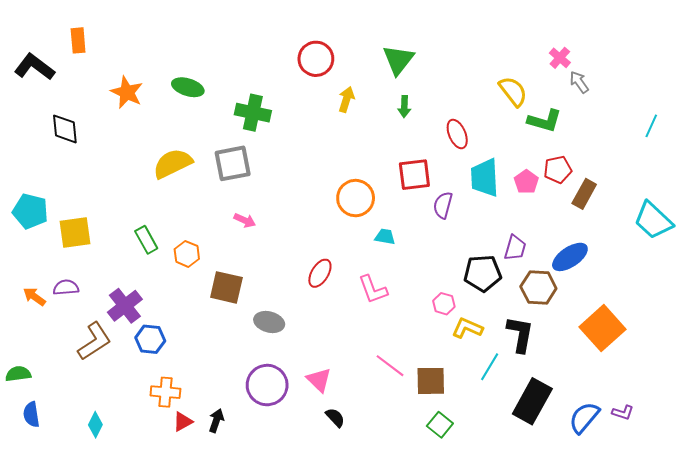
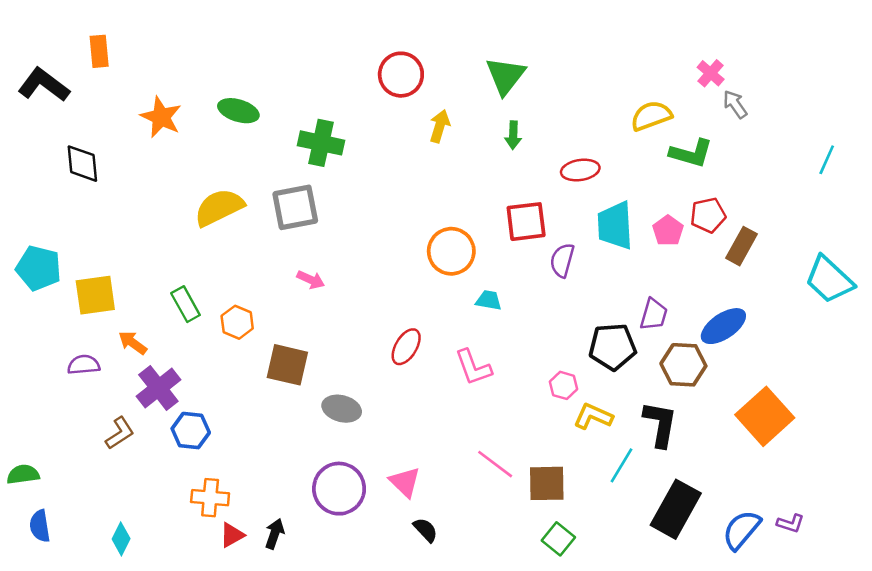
yellow semicircle: (513, 91) -> (651, 116), turned -72
red ellipse: (457, 134) -> (580, 170), turned -76
orange arrow: (34, 297) -> (133, 343), moved
brown L-shape: (94, 341) -> (120, 433), size x0.7

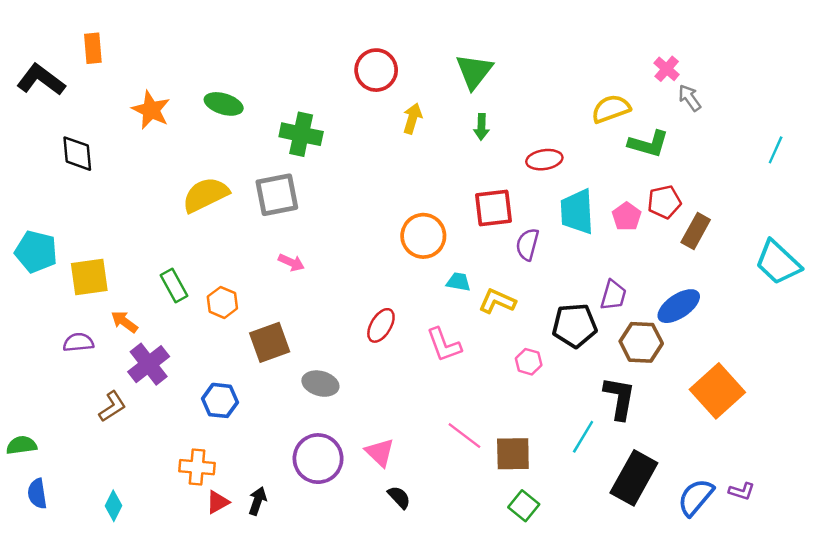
brown square: (287, 365) -> (270, 342), turned -33
yellow L-shape: (593, 416) -> (497, 301), moved
blue hexagon: (191, 431) -> (220, 400), moved

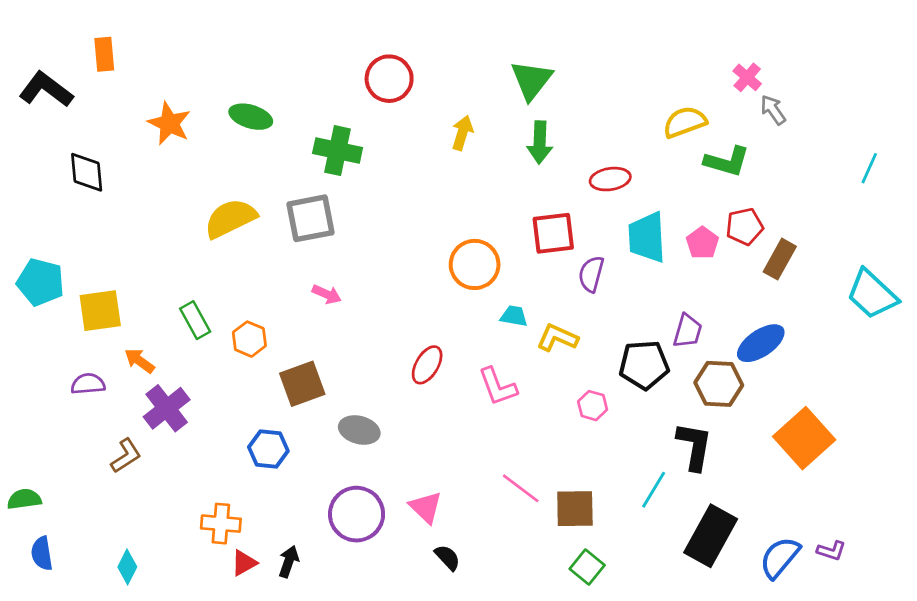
red circle: (376, 70) -> (389, 79), moved
green arrow: (481, 127) -> (540, 142), size x1.4
blue hexagon: (220, 400) -> (268, 449), moved

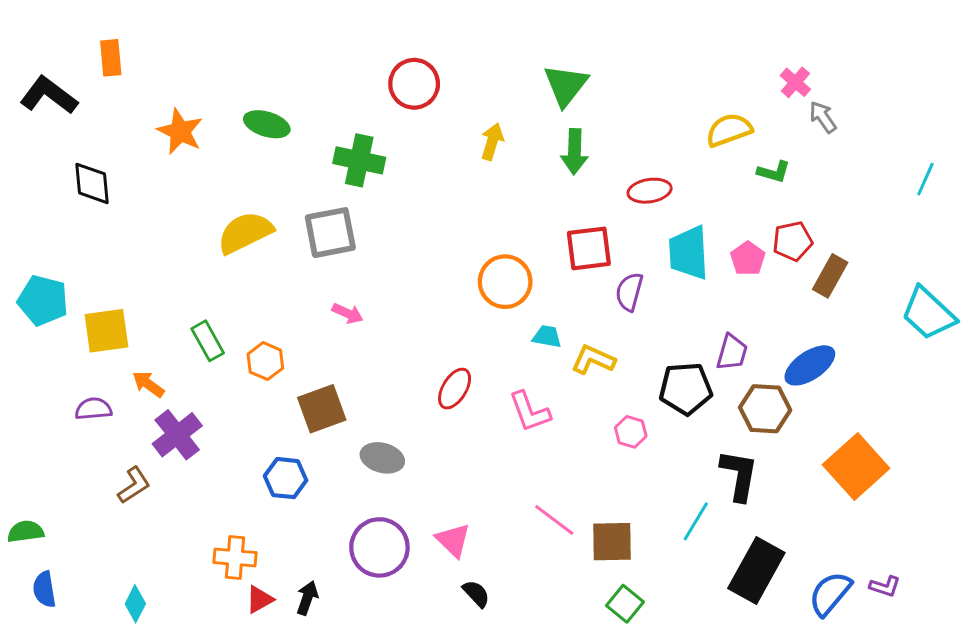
green L-shape: (727, 161) -> (774, 172), size x0.7

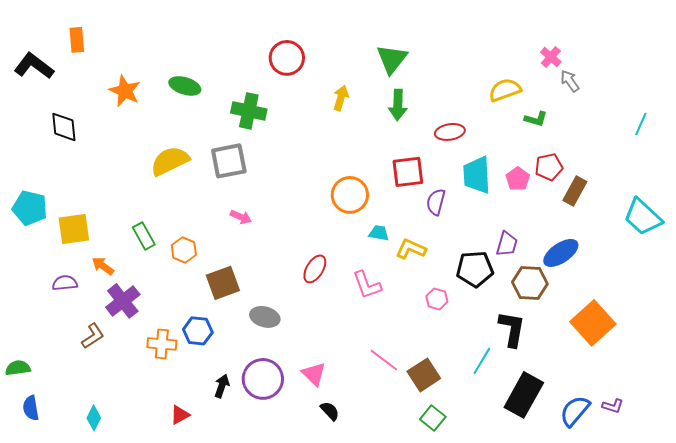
brown square: (612, 542) -> (424, 375), turned -32
orange cross: (235, 558) -> (162, 344), moved
black arrow: (307, 598) -> (222, 386), moved

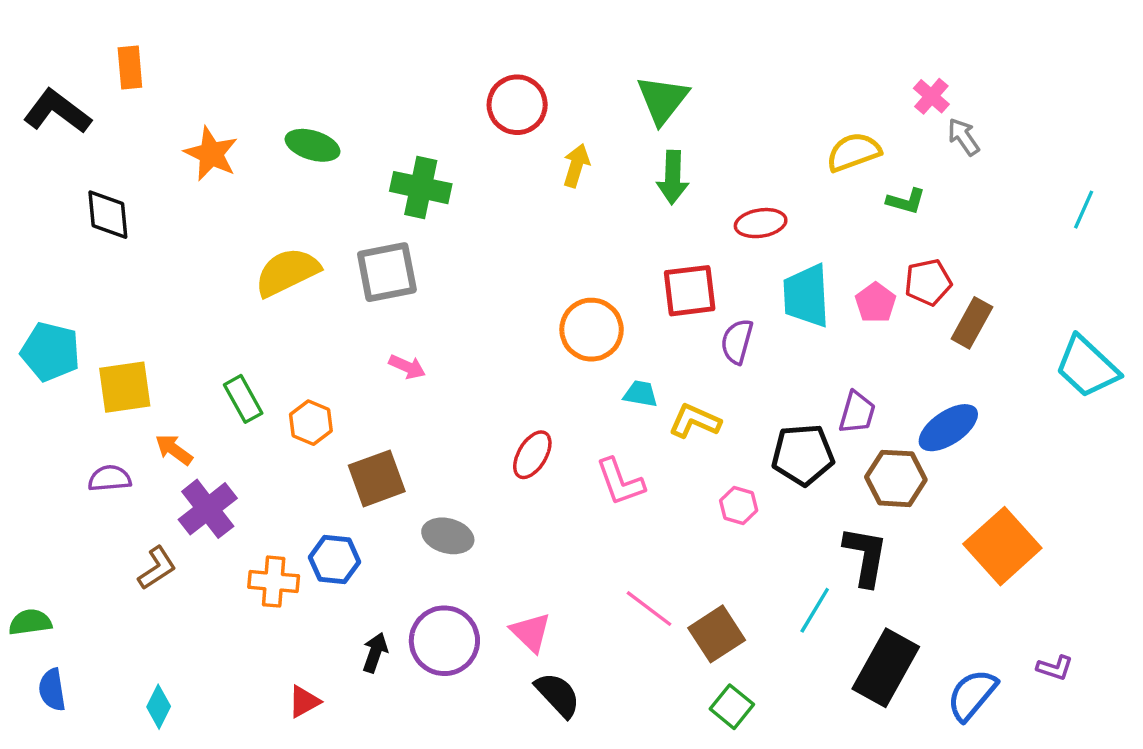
red circle: (287, 58) -> (517, 105), moved
purple L-shape: (613, 406) -> (1055, 668), moved
black semicircle: (330, 411) -> (558, 695), size x1.4

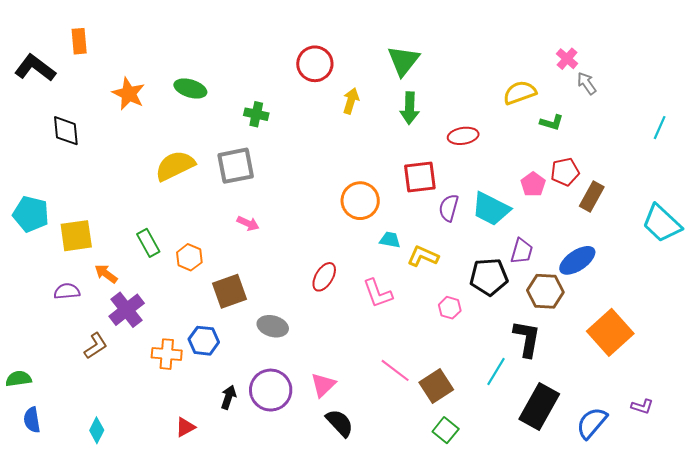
green cross: (421, 188) -> (256, 114), size x0.7
cyan trapezoid: (806, 296) -> (491, 209), moved, turned -60
pink triangle: (531, 632) -> (323, 385), turned 32

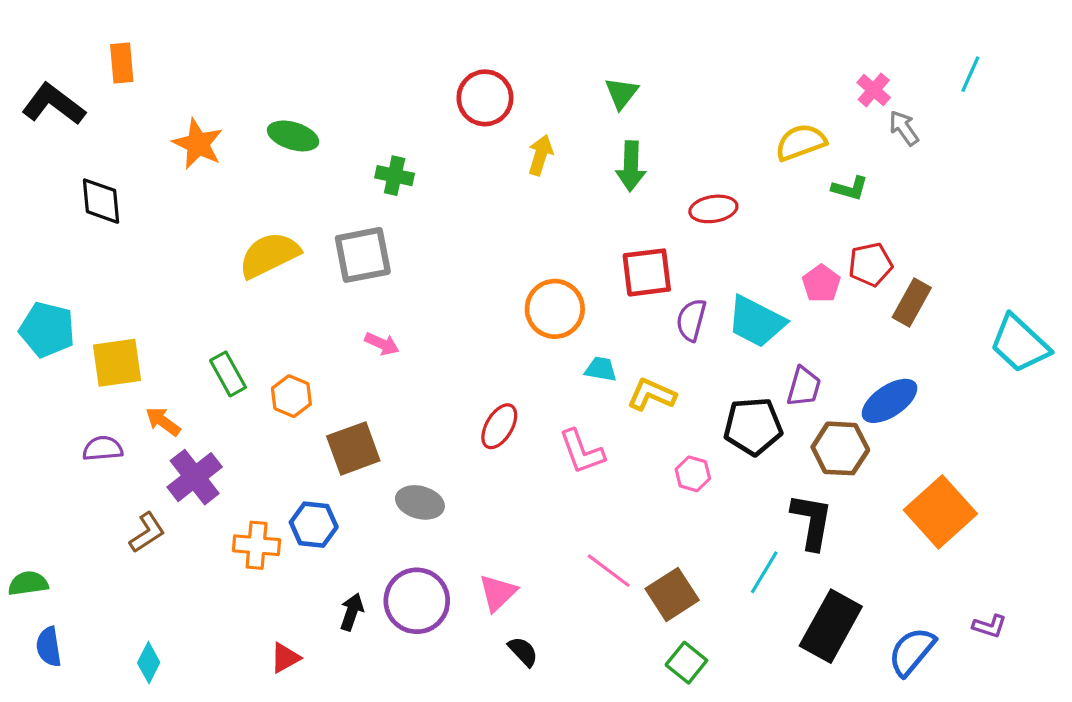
green triangle: (403, 61) -> (621, 93), size x0.7
cyan line: (660, 128) -> (970, 74), moved
black semicircle: (340, 423) -> (523, 652), size x0.7

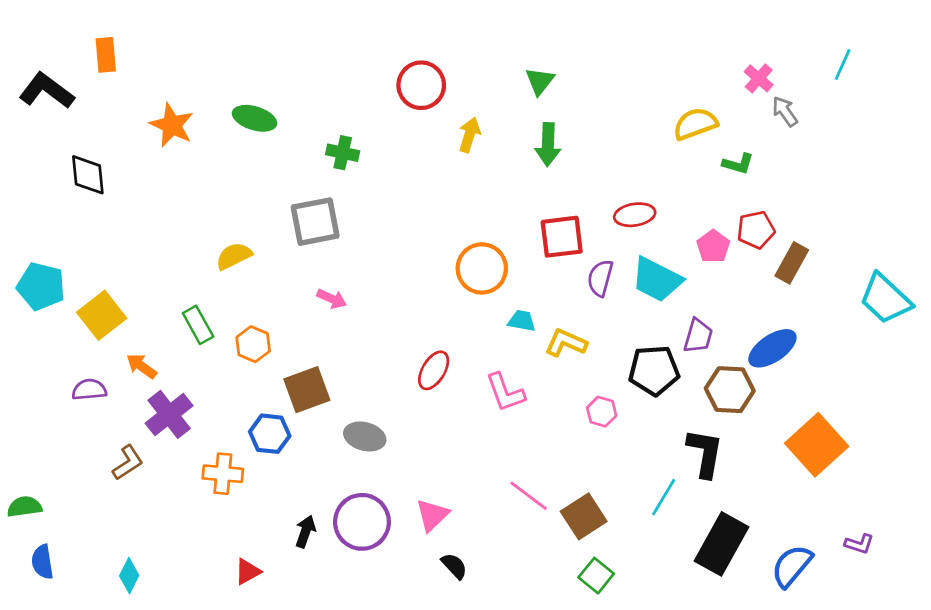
red ellipse: (713, 209) -> (635, 215), moved
yellow semicircle: (269, 255) -> (234, 256), moved, size x0.7
yellow square: (117, 363) -> (102, 315), turned -30
blue hexagon: (314, 525) -> (270, 434), moved

